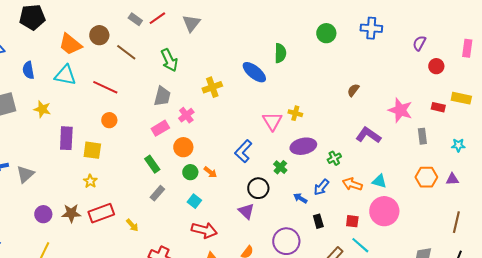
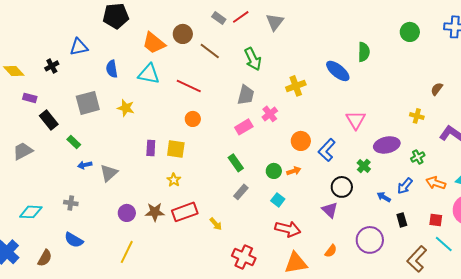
yellow cross: (295, 113) -> (417, 116), moved
purple rectangle: (66, 138) -> (151, 148), moved, size x0.7
orange circle: (183, 147) -> (301, 141), moved
orange arrow: (210, 172) -> (294, 171), turned -56

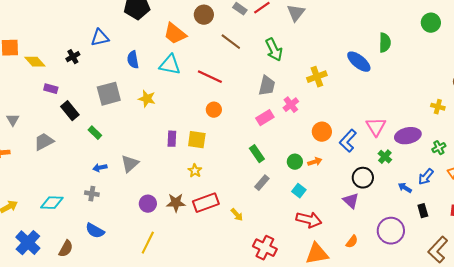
brown circle: (183, 34) -> (204, 15), moved
pink triangle: (356, 120) -> (376, 127), moved
blue arrow: (85, 165) -> (100, 168), moved

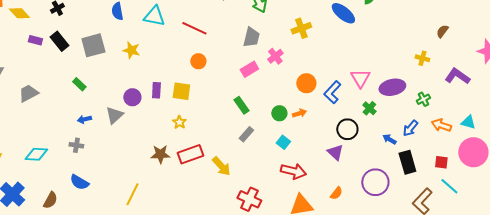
black rectangle: (70, 111) -> (59, 41), moved
purple circle: (148, 204) -> (132, 97), moved
black rectangle: (423, 211) -> (407, 162), size x1.6
yellow arrow: (237, 215) -> (221, 166), size x1.5

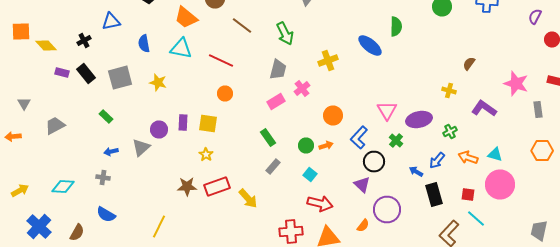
blue L-shape: (332, 92) -> (359, 138), moved
purple circle: (375, 182) -> (387, 210), moved
red cross: (249, 199) -> (291, 232), moved, turned -30

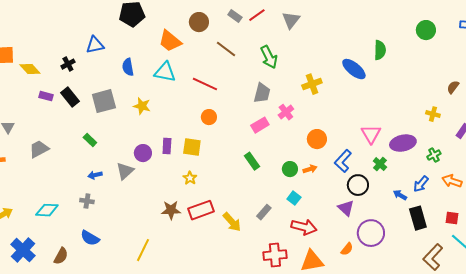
gray rectangle: (273, 166) -> (264, 212), moved

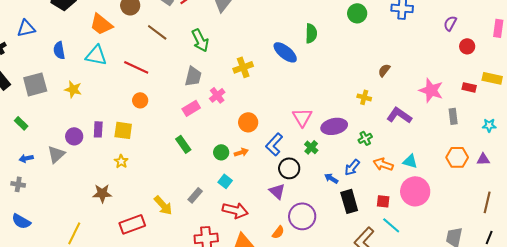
red rectangle: (201, 210) -> (132, 224), moved

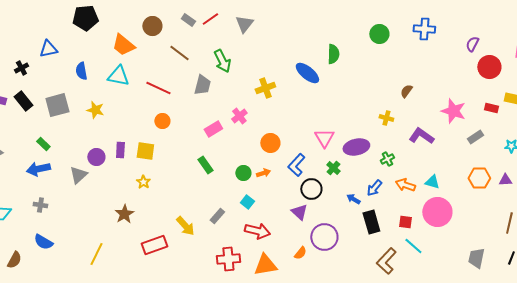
red circle: (467, 46) -> (489, 67), size x1.5
gray trapezoid: (193, 76) -> (202, 85), moved
gray rectangle: (453, 116) -> (475, 137), turned 63
blue arrow: (26, 158) -> (38, 169), moved, size x1.6
brown star: (102, 193) -> (124, 214), turned -30

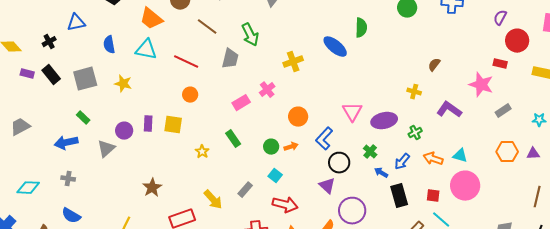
red rectangle: (491, 108) -> (500, 64), moved
green rectangle: (43, 144) -> (83, 118), moved
green cross: (333, 168) -> (370, 152), moved
yellow star: (143, 182) -> (202, 152), moved

